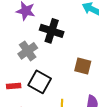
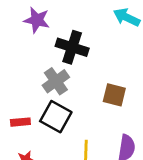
gray cross: (28, 51) -> (56, 81), moved

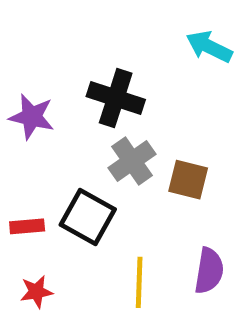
purple star: (37, 20) -> (32, 117), moved
gray cross: (56, 81) -> (132, 161), moved

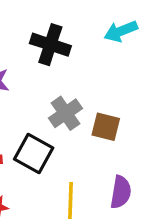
cyan arrow: (209, 47) -> (121, 31), turned -48
black cross: (116, 98) -> (50, 45), moved

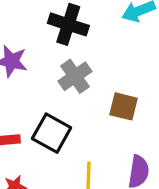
gray cross: (65, 113) -> (75, 76), moved

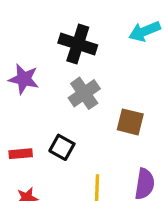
black square: (52, 133) -> (62, 147), size x0.7

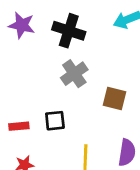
purple star: (24, 79) -> (22, 25), moved
black square: (62, 147) -> (55, 121), turned -35

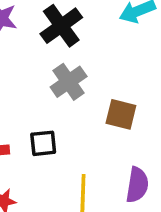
black cross: (69, 31) -> (61, 26), turned 36

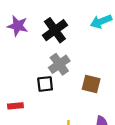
black square: (43, 143) -> (45, 84), moved

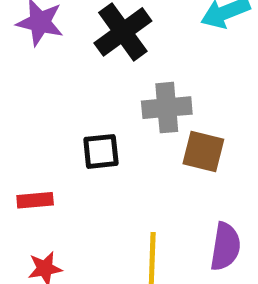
gray cross: (59, 64) -> (167, 108), moved, turned 30

